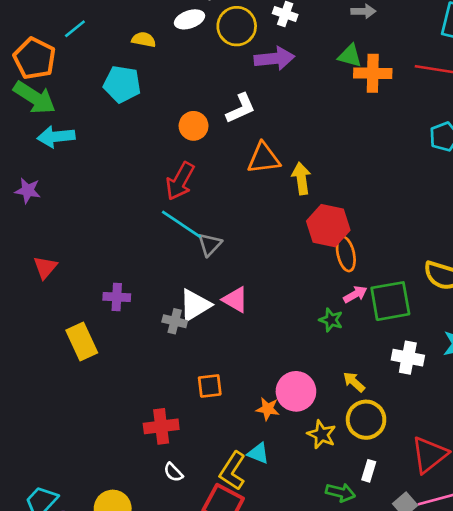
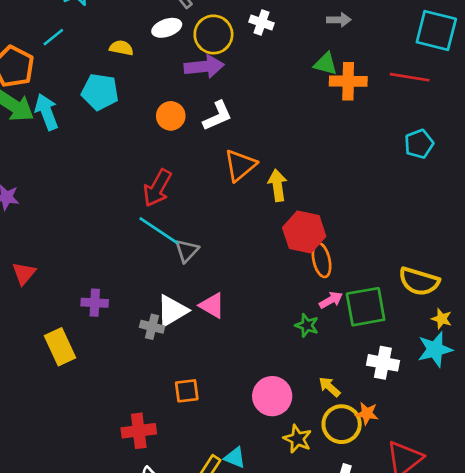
purple arrow: (274, 58) -> (204, 67), moved
orange circle: (194, 126) -> (171, 116), moved
cyan arrow: (56, 137) -> (47, 112), moved, turned 75
orange triangle: (264, 158) -> (240, 165), turned -33
orange star: (268, 409) -> (367, 413), moved

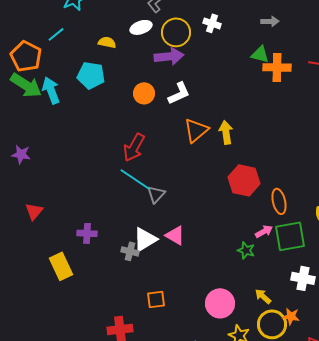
yellow arrow: (277, 185) -> (226, 132), moved
orange ellipse: (322, 260) -> (279, 201), moved

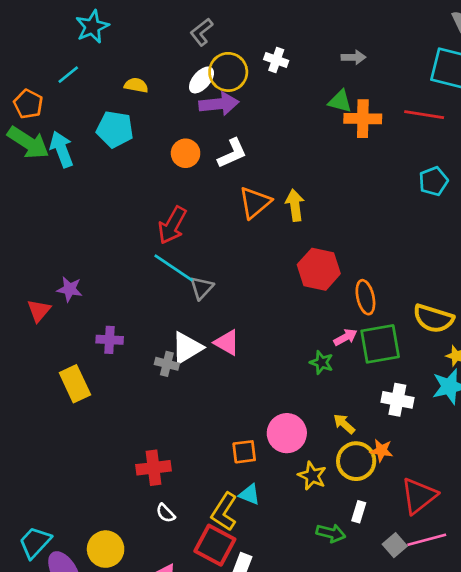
white ellipse: (141, 27) -> (202, 80), moved, turned -30
orange pentagon: (26, 56) -> (28, 104), size x0.7
purple star: (21, 154) -> (70, 289), moved
orange square: (156, 299) -> (244, 452), moved

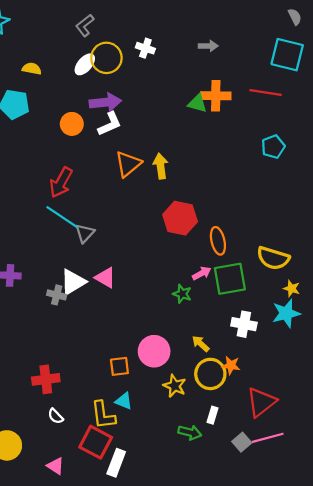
green triangle: (340, 101) -> (197, 103), moved
purple arrow: (219, 104) -> (105, 102), moved
yellow L-shape: (224, 512) -> (103, 415), turned -40

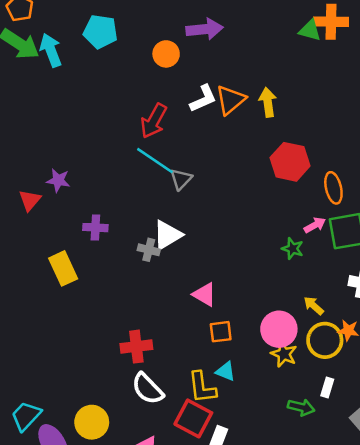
white L-shape: (110, 124) -> (203, 99), moved
pink triangle: (105, 278) -> (205, 294), moved
pink circle: (154, 351) -> (279, 329), moved
white semicircle: (56, 416) -> (147, 389), size x1.8

